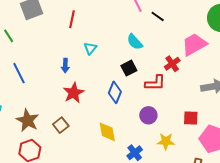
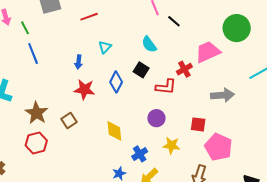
red line: (72, 19) -> (89, 17), turned 54
black square: (129, 68) -> (141, 70), turned -35
blue line: (19, 73) -> (33, 54), moved
blue diamond: (115, 92) -> (116, 82), moved
red star: (74, 93) -> (84, 90), turned 30

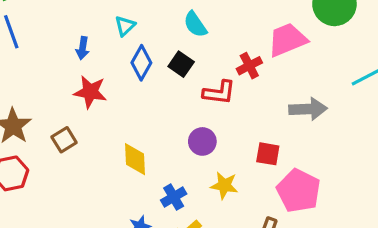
blue diamond: (116, 82) -> (141, 63), moved

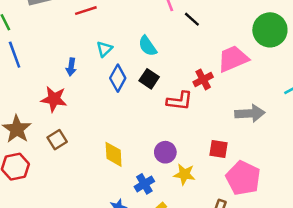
cyan semicircle: (195, 24) -> (148, 46), moved
red star: (90, 92) -> (54, 99), moved
purple circle: (202, 141) -> (165, 152), moved

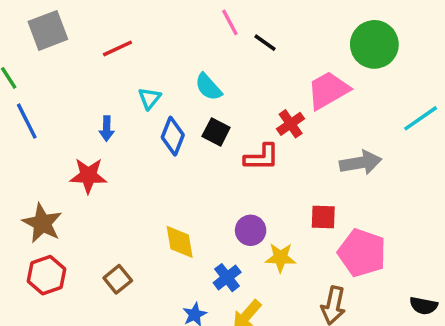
brown square: (57, 140) -> (118, 279), moved

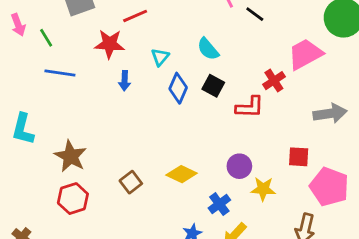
blue line: (27, 121) -> (60, 73), turned -56
red star: (88, 176) -> (109, 44), moved
yellow diamond: (180, 242) -> (182, 174), turned -56
brown square: (118, 279) -> (131, 182), moved

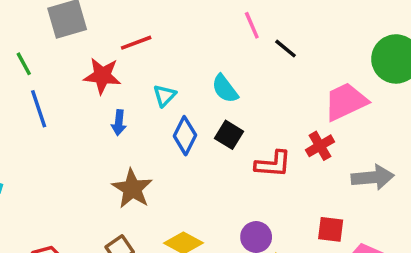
blue line: (60, 73) -> (39, 109), turned 60
red cross: (274, 81) -> (320, 146), moved
brown star: (70, 156) -> (132, 189), moved

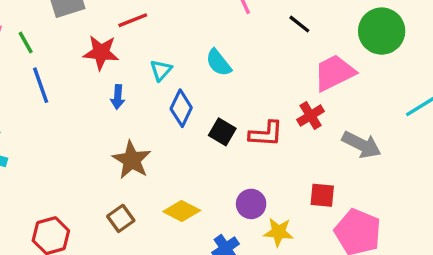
black line: (286, 49) -> (299, 24), moved
black square: (229, 135) -> (222, 132), moved
gray arrow: (373, 177) -> (361, 145), turned 33

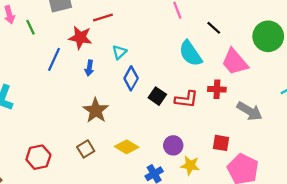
cyan semicircle: (219, 63) -> (190, 53), moved, size x1.4
pink trapezoid: (334, 73) -> (235, 62), turned -108
blue line: (41, 85) -> (54, 59), moved, turned 40
red cross: (311, 116) -> (217, 89), turned 30

